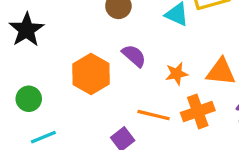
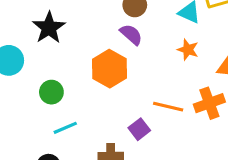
purple semicircle: (134, 56) -> (131, 34), moved
orange star: (177, 74) -> (188, 50), moved, turned 30

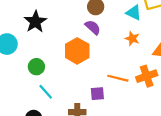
cyan line: (65, 128) -> (46, 92), turned 70
purple square: (139, 129) -> (97, 94), turned 32

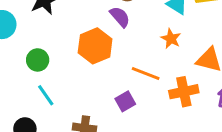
orange line: (118, 78) -> (146, 73), moved
purple square: (97, 94) -> (125, 101), moved, turned -32

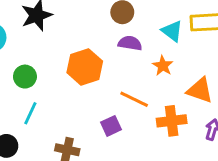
purple semicircle: (120, 17) -> (130, 43), moved, turned -45
cyan line: (46, 95) -> (30, 113), turned 55

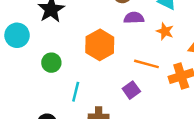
cyan line: (30, 113) -> (76, 92), moved

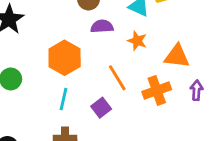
orange line: (146, 64) -> (117, 78), turned 45
cyan line: (76, 92) -> (63, 99), moved

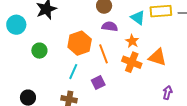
orange line: (117, 78) -> (103, 54), moved
orange cross: (157, 90) -> (132, 62), moved, turned 30
purple arrow: (197, 90) -> (167, 93), moved

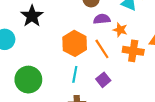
orange star: (132, 41) -> (120, 30), moved
green circle: (39, 51) -> (28, 80), moved, size x1.6

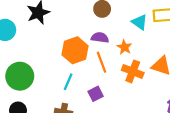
purple semicircle: (102, 19) -> (100, 38), moved

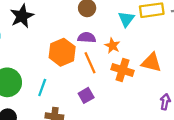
cyan triangle: (140, 22) -> (126, 19), turned 35
cyan line: (68, 82) -> (42, 88), moved

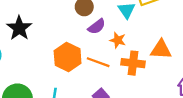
purple semicircle: (87, 38) -> (97, 27), moved, turned 150
orange line: (90, 63) -> (98, 62), turned -35

